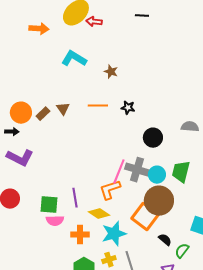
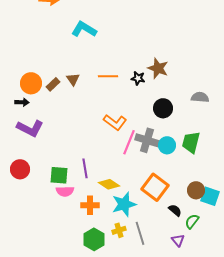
brown star: (111, 72) -> (158, 68), moved, size x1.5
orange L-shape: (110, 190) -> (115, 122), moved, turned -125
brown circle: (159, 201) -> (196, 190), moved, size x0.6

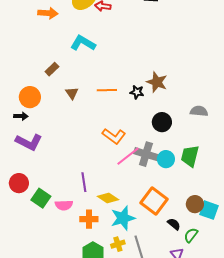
brown rectangle: (53, 84) -> (52, 69), moved
pink line: (129, 142) -> (128, 156), turned 30
green square: (59, 175) -> (41, 198), moved, turned 30

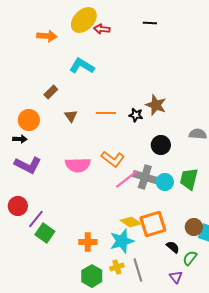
purple line: (84, 182) -> (36, 219), moved, turned 48
green square: (41, 198) -> (45, 233), moved
yellow diamond: (108, 198) -> (131, 222), moved
orange square: (154, 201) -> (153, 224), turned 36
pink semicircle: (64, 205) -> (78, 165), moved, size x1.4

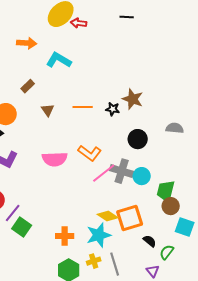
orange arrow: (47, 36) -> (27, 43), moved
green trapezoid: (189, 179) -> (166, 191), moved
brown circle: (194, 227) -> (171, 206), moved

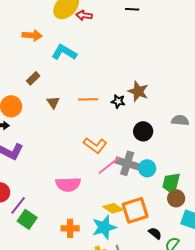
pink semicircle: (55, 159) -> (68, 184), moved

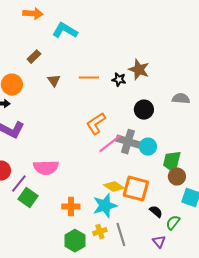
orange L-shape: (95, 145) -> (96, 124), turned 110
pink semicircle: (68, 184) -> (46, 168), moved
orange square: (135, 210) -> (136, 189), turned 32

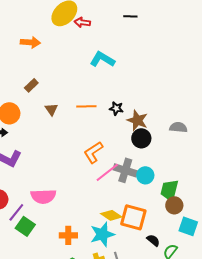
cyan L-shape: (65, 31) -> (102, 59), moved
brown star: (139, 70) -> (137, 120), moved

